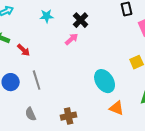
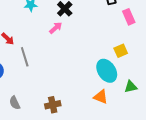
gray line: (37, 80) -> (25, 57), moved
cyan ellipse: (105, 81) -> (107, 71), moved

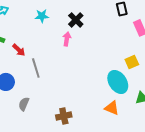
pink arrow: (56, 28) -> (67, 39), turned -40
gray semicircle: (15, 103) -> (24, 104), moved, turned 48

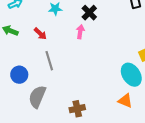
red arrow: (19, 50) -> (40, 34), moved
gray semicircle: (24, 104) -> (37, 97), size x1.6

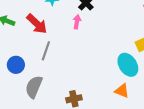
red arrow: (40, 34) -> (37, 24), size x1.6
gray line: (49, 61) -> (46, 51), turned 36

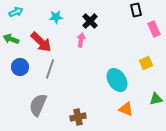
blue circle: (16, 65) -> (20, 67), moved
cyan ellipse: (128, 65) -> (117, 80), moved

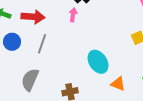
red arrow: (41, 42) -> (33, 17), turned -40
cyan ellipse: (117, 80) -> (98, 62), moved

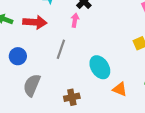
blue circle: (12, 42) -> (18, 56), moved
gray line: (42, 44) -> (61, 49), moved

